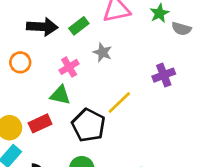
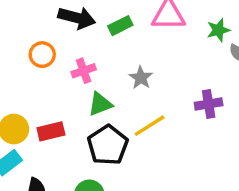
gray star: (102, 52) -> (141, 78), moved
pink cross: (69, 67) -> (84, 71), moved
green triangle: (60, 95) -> (100, 104), moved, turned -45

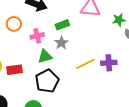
green rectangle: (120, 26) -> (62, 25), moved
gray star: (141, 78) -> (61, 43), moved
yellow line: (150, 126) -> (85, 64), moved

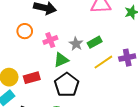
green rectangle: (62, 25) -> (95, 42), moved

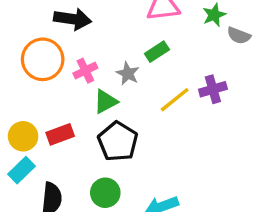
orange circle: (25, 31) -> (43, 59), size x1.6
green rectangle: (95, 42) -> (157, 52), moved

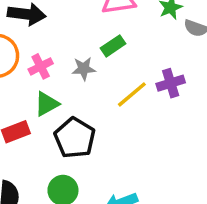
gray star: (128, 73) -> (84, 69), turned -30
green triangle: (106, 102) -> (47, 104), moved

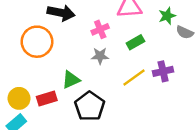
green rectangle: (113, 46) -> (135, 42), moved
pink cross: (41, 66) -> (100, 29), moved

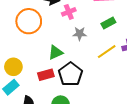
pink cross: (100, 29) -> (69, 12), moved
red rectangle: (47, 99) -> (46, 75), moved

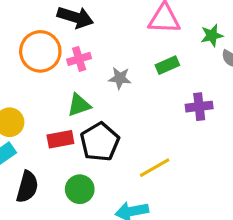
pink cross: (69, 12) -> (79, 59), moved
yellow line: (107, 52) -> (155, 168), moved

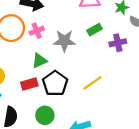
gray star: (120, 78) -> (64, 41), size x1.5
purple cross: (199, 107) -> (118, 43), moved
yellow line: (155, 168) -> (93, 83), moved

